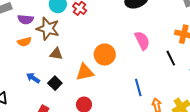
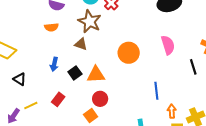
brown star: (48, 29) -> (90, 21), moved
orange triangle: (85, 72) -> (96, 75), moved
blue arrow: (33, 78) -> (54, 64), turned -120

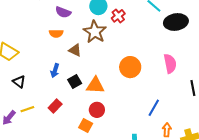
brown triangle: (81, 44) -> (75, 50), moved
blue line: (156, 91) -> (154, 108), turned 30
orange square: (91, 116) -> (86, 125), turned -32

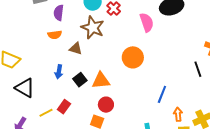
purple semicircle: (63, 12) -> (59, 13), turned 84
pink semicircle: (170, 64) -> (147, 22), moved
black triangle: (19, 82) -> (25, 88), size x1.5
yellow line: (27, 109) -> (46, 113), moved

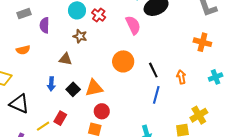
brown star: (93, 28) -> (80, 36), size x0.6
orange semicircle: (55, 35) -> (23, 50), moved
black line: (198, 69) -> (153, 70), moved
orange arrow: (178, 114) -> (181, 77), moved

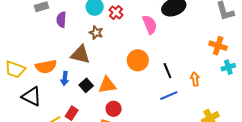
orange semicircle: (23, 50) -> (46, 67), moved, size x1.5
brown triangle: (66, 59) -> (80, 55), size x1.5
cyan cross: (216, 77) -> (228, 67), moved
blue line: (156, 95) -> (169, 96), turned 48

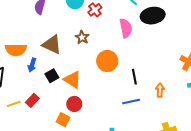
brown star: (96, 33) -> (82, 37), moved
orange triangle: (107, 85) -> (72, 80), turned 30

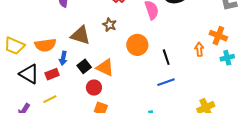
orange arrow: (160, 90) -> (199, 49), moved
red rectangle: (32, 100) -> (52, 74), moved, turned 32
red circle: (74, 104) -> (94, 88), moved

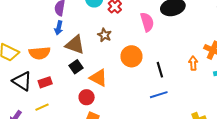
blue arrow: (63, 58) -> (59, 28), moved
black square: (84, 66) -> (76, 67), moved

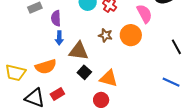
orange circle: (131, 56) -> (131, 35), moved
black line: (160, 70) -> (176, 47), moved
blue line: (159, 95) -> (171, 82), turned 54

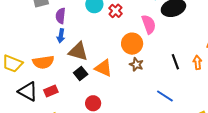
brown star: (105, 35) -> (136, 64), moved
orange triangle: (109, 78) -> (103, 68), moved

